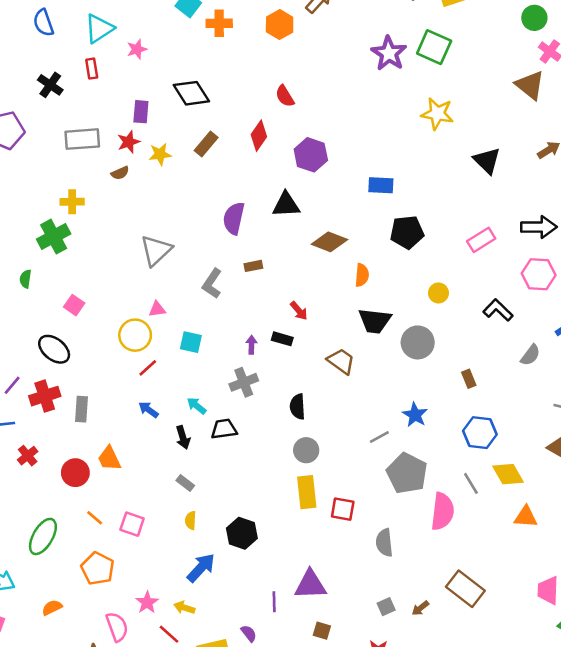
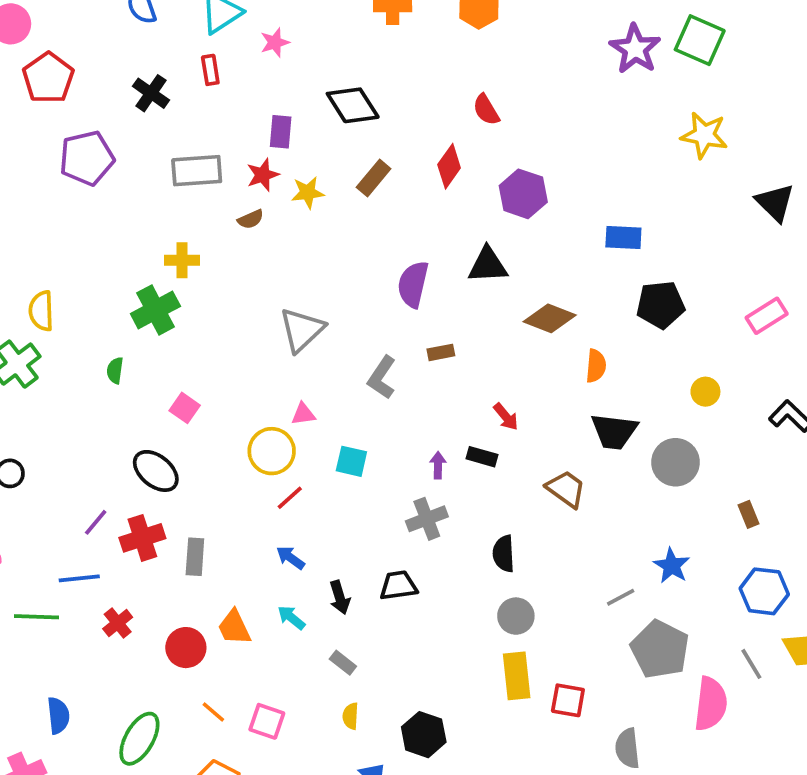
cyan arrow: (196, 406) -> (291, 618), moved

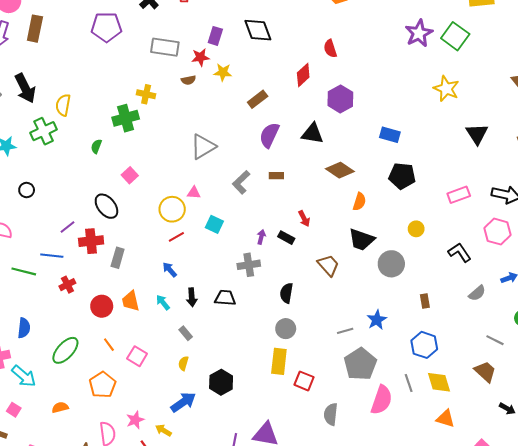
brown rectangle: (374, 178) -> (258, 99), moved

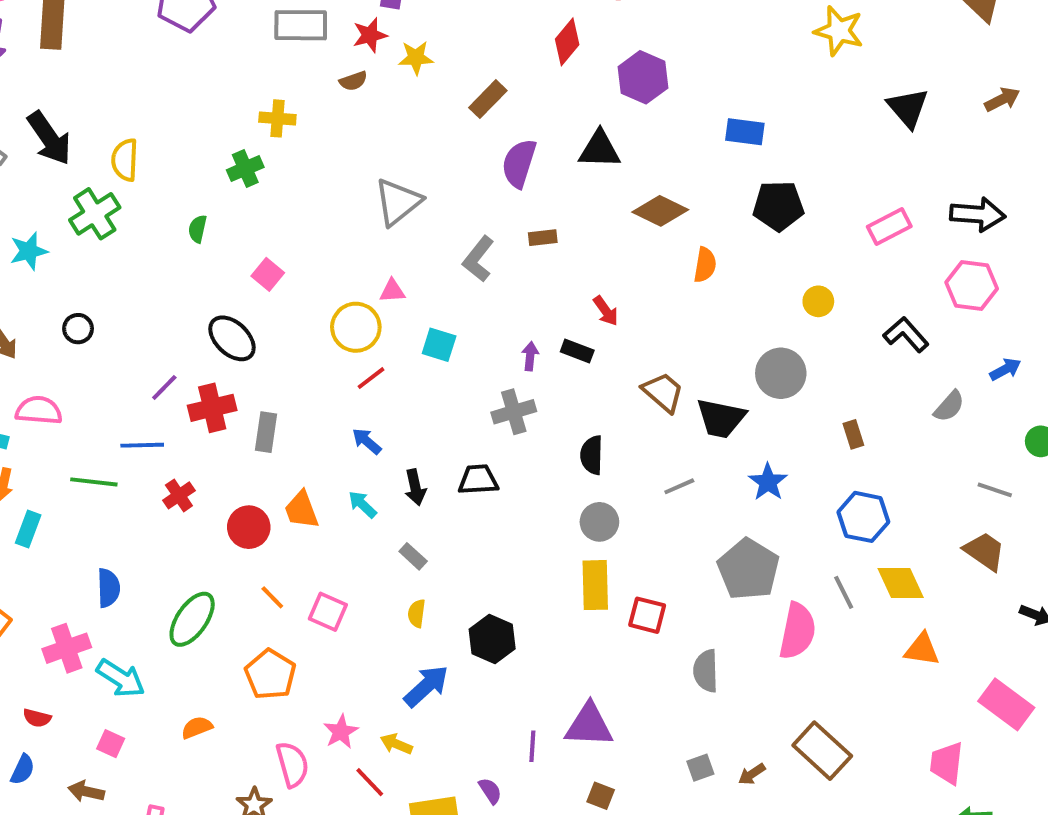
green cross: (126, 118) -> (245, 169), size x0.7
black trapezoid: (362, 240) -> (721, 418), moved
gray line: (345, 331) -> (679, 486), moved

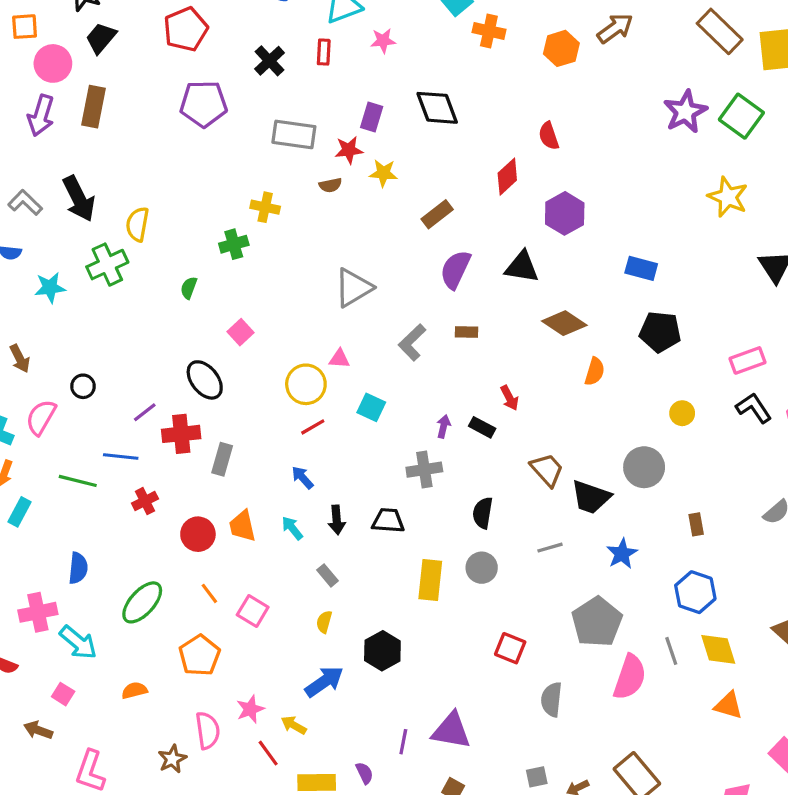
black circle: (78, 329) -> (83, 386), moved
black L-shape: (906, 335) -> (754, 408), moved
pink semicircle: (39, 410) -> (41, 417), turned -72
yellow rectangle: (595, 585) -> (430, 580), moved

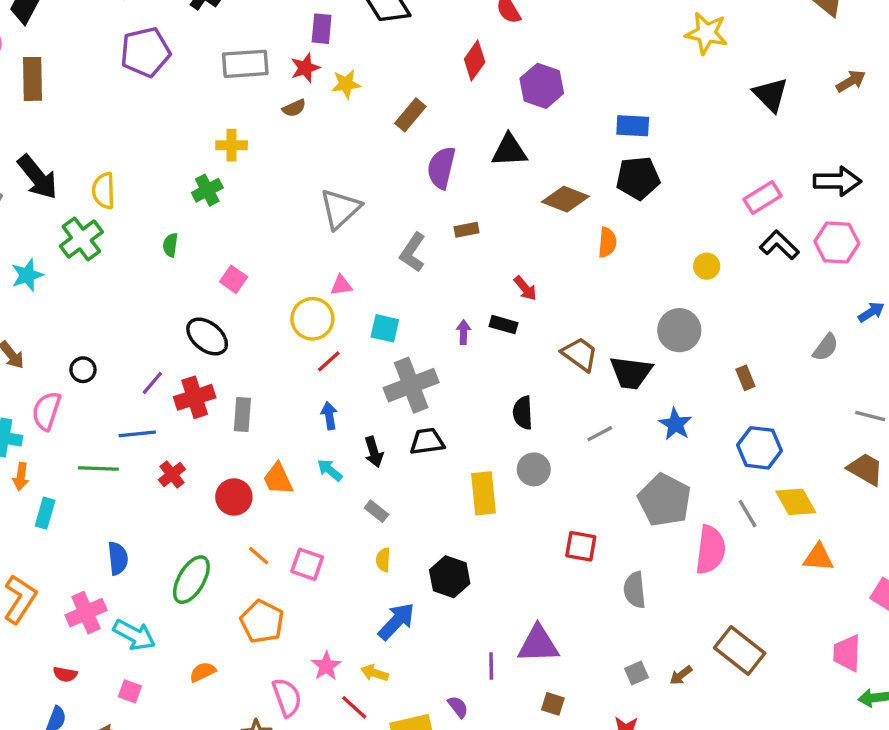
black pentagon: (660, 332) -> (638, 178), moved
gray cross: (424, 470) -> (411, 385), moved, size x1.4
blue arrow: (302, 478) -> (329, 416), turned 45

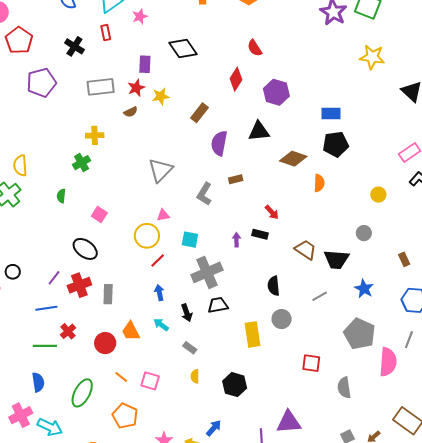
gray circle: (679, 330) -> (364, 233), size x0.6
green line: (98, 468) -> (45, 346), moved
gray line: (748, 514) -> (409, 340), turned 54
blue arrow: (396, 621) -> (214, 428), moved, size x0.7

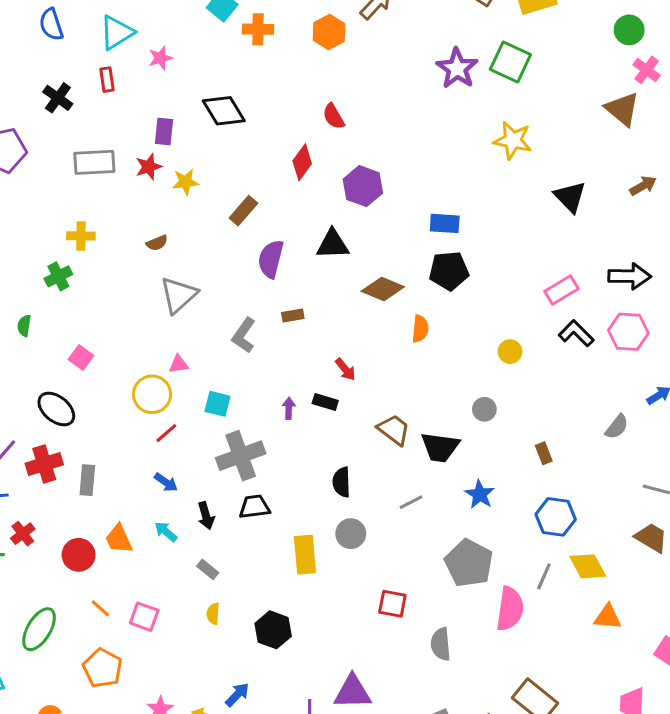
brown semicircle: (131, 112) -> (157, 243), moved
blue arrow: (159, 293) -> (166, 482), turned 133

